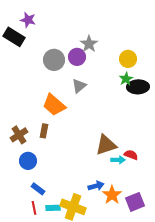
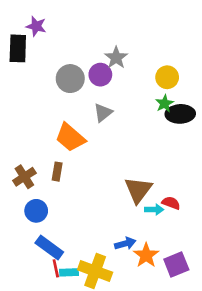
black rectangle: (14, 37) -> (18, 48), turned 60
brown triangle: (106, 145) -> (138, 190), turned -35
blue rectangle: (38, 189) -> (49, 247), size x1.5
red line: (34, 208) -> (56, 268), moved

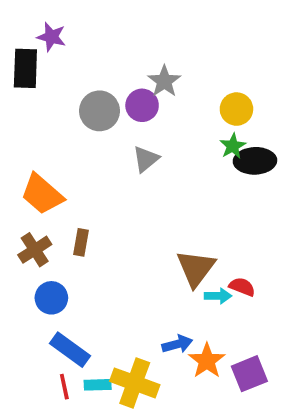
orange trapezoid: (70, 137) -> (42, 194), moved
red line: (56, 268) -> (64, 387), moved

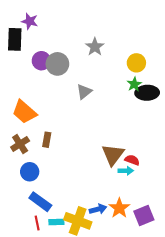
purple circle: (142, 105) -> (41, 61), moved
red semicircle: (242, 287) -> (132, 160), moved
blue arrow: (177, 344) -> (98, 209), moved

